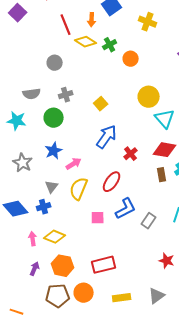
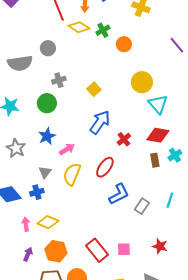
gray semicircle: (32, 94) -> (20, 63), moved, size x1.4
pink square: (98, 218) -> (124, 249), moved
red rectangle: (104, 265) -> (97, 250), turned 65

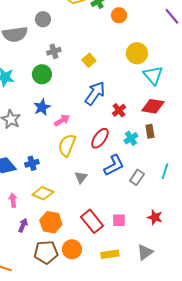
cyan cross: (175, 155) -> (131, 138), moved
gray triangle: (45, 172) -> (81, 177), moved
pink arrow: (26, 224) -> (13, 200), moved

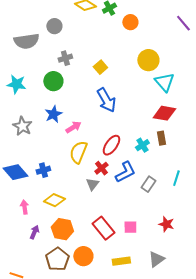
blue arrow: (95, 93) -> (106, 100), turned 115
red cross: (119, 110) -> (101, 168), moved
brown pentagon: (46, 252) -> (57, 259), turned -30

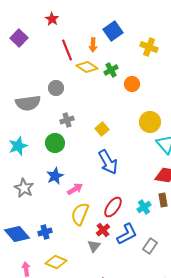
cyan star: (16, 84) -> (18, 146), turned -30

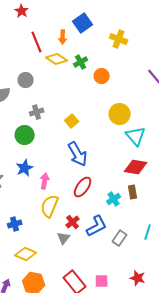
pink arrow: (75, 189) -> (45, 181), turned -49
red ellipse: (113, 207) -> (83, 187), moved

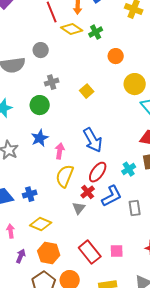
orange circle: (102, 76) -> (116, 56), moved
blue arrow: (78, 154) -> (93, 140), moved
red ellipse: (83, 187) -> (98, 172), moved
gray rectangle: (120, 238) -> (135, 208), turned -42

